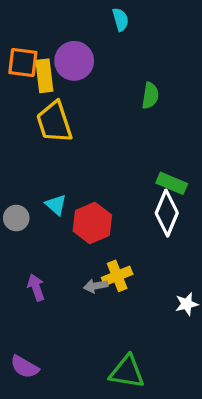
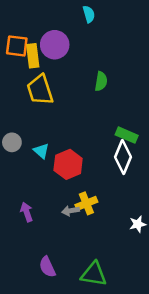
green semicircle: (150, 96) -> (101, 81), moved
gray circle: (16, 218) -> (12, 142), moved
purple semicircle: (25, 367) -> (47, 267), moved, turned 35

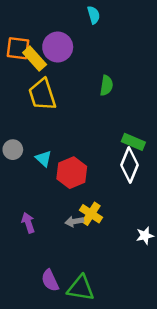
yellow rectangle: (33, 56) -> (35, 59), turned -35
yellow cross: (86, 203) -> (91, 214), turned -35
green triangle: (94, 274) -> (81, 288), moved

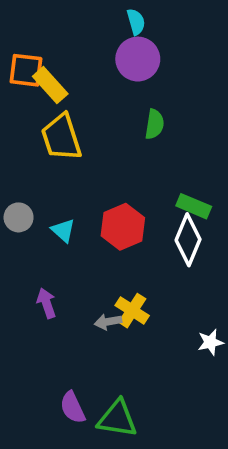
purple circle: (58, 47) -> (138, 59), moved
red hexagon: (72, 173) -> (123, 227), moved
purple arrow: (28, 223) -> (46, 303), moved

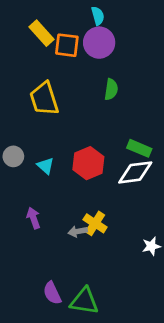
orange square: (26, 70) -> (67, 45), moved
yellow rectangle: (50, 85) -> (41, 33), moved
white diamond: (188, 240) -> (135, 172), turned 60

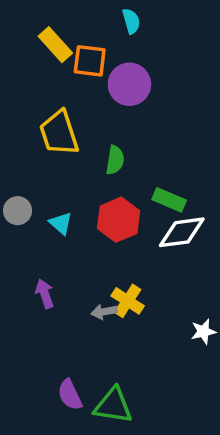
purple circle: (99, 43) -> (129, 84), moved
green semicircle: (111, 89) -> (115, 160), moved
green rectangle: (139, 148) -> (169, 200), moved

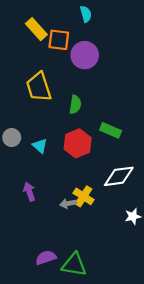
white diamond: (182, 232) -> (119, 176), moved
purple semicircle: (70, 395) -> (46, 258), turned 96

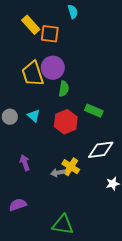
purple circle: (85, 55) -> (53, 68), moved
cyan triangle: (40, 146) -> (34, 116), moved
purple semicircle: (46, 258) -> (18, 205), moved

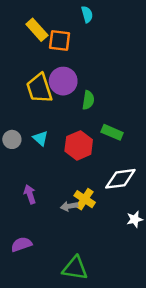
green semicircle: (64, 89) -> (88, 100), moved

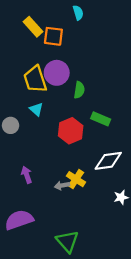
cyan triangle: (41, 138) -> (36, 109), moved
purple semicircle: (21, 244) -> (19, 220), size x1.5
green triangle: (75, 268) -> (67, 241), turned 40

